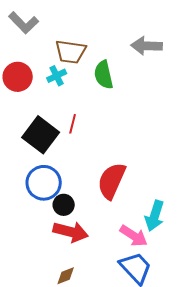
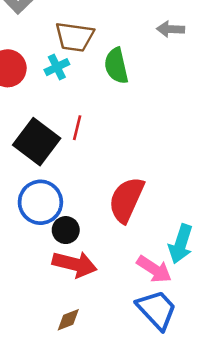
gray arrow: (147, 46) -> (171, 29), size x0.7

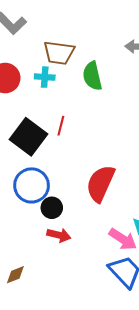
cyan cross: (57, 67) -> (45, 77), turned 30
red arrow: (75, 264) -> (59, 235), size x0.7
brown diamond: (68, 320) -> (15, 275), moved

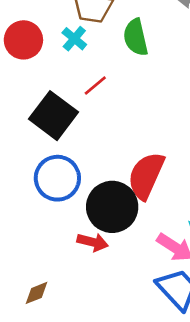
cyan cross: (45, 77) -> (74, 39), turned 36
red line: (61, 126) -> (95, 86), moved, turned 36
black circle: (52, 208) -> (112, 207), moved, size x1.8

